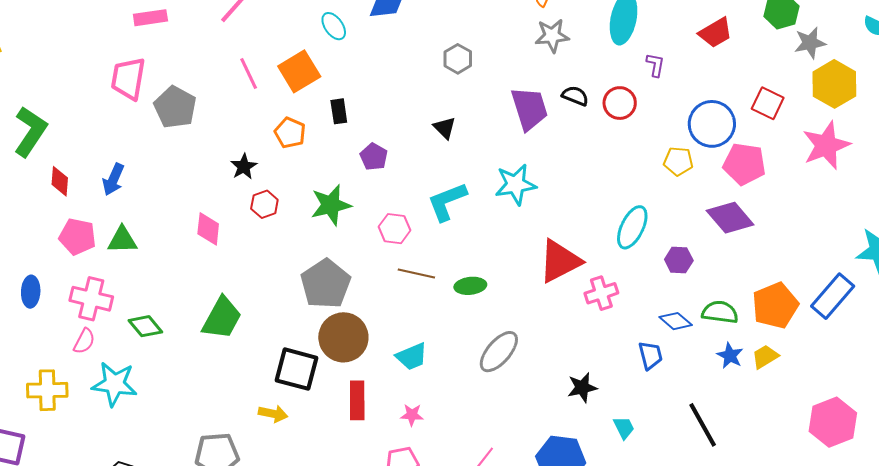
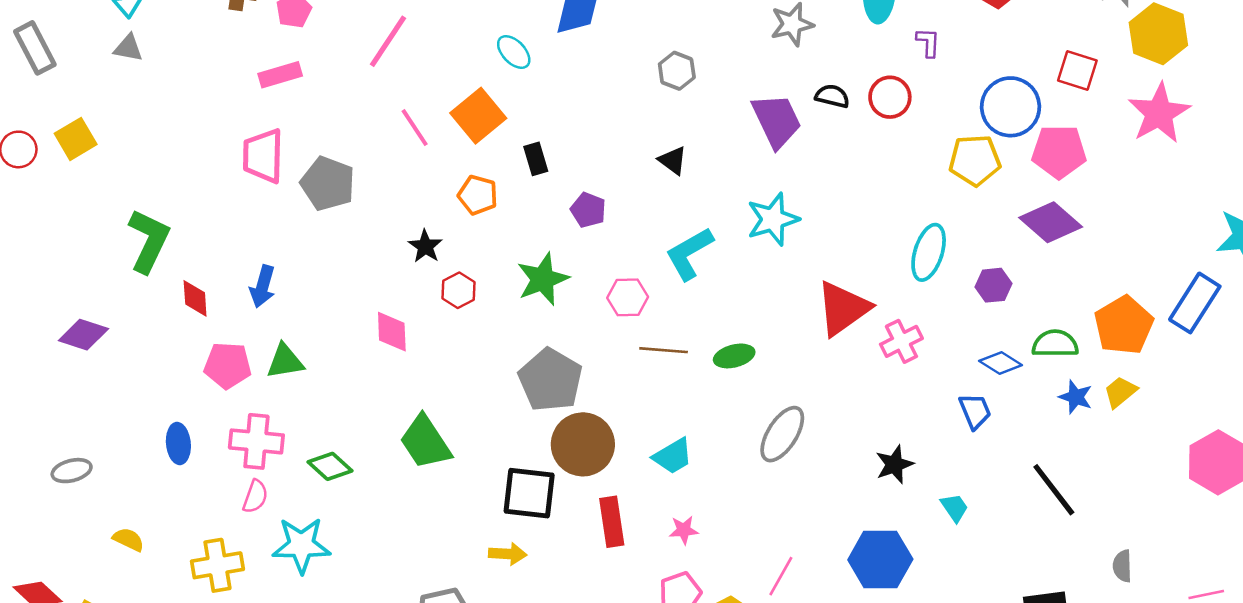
yellow pentagon: (678, 161) -> (975, 160), size x1.4
green trapezoid: (222, 318) -> (425, 442), turned 126

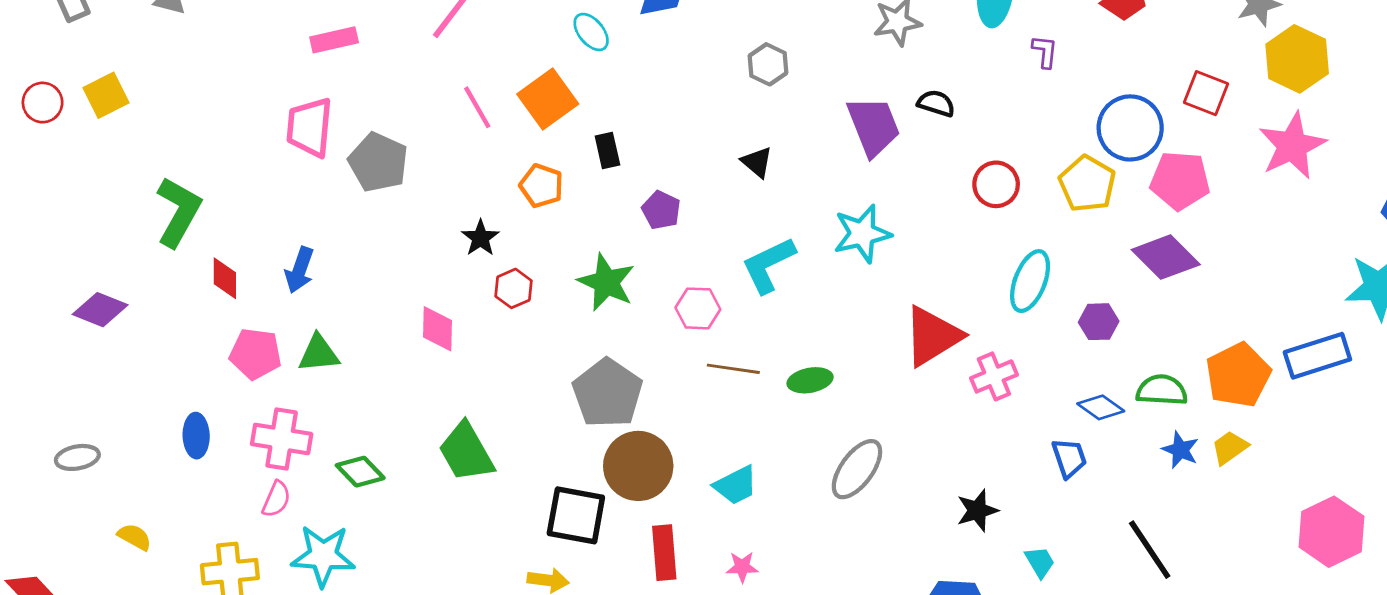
red circle: (890, 97) -> (996, 184), moved
yellow pentagon: (975, 160) -> (1087, 184), turned 30
green star: (543, 279) -> (606, 282), turned -30
blue rectangle: (1195, 303) -> (1317, 356), turned 36

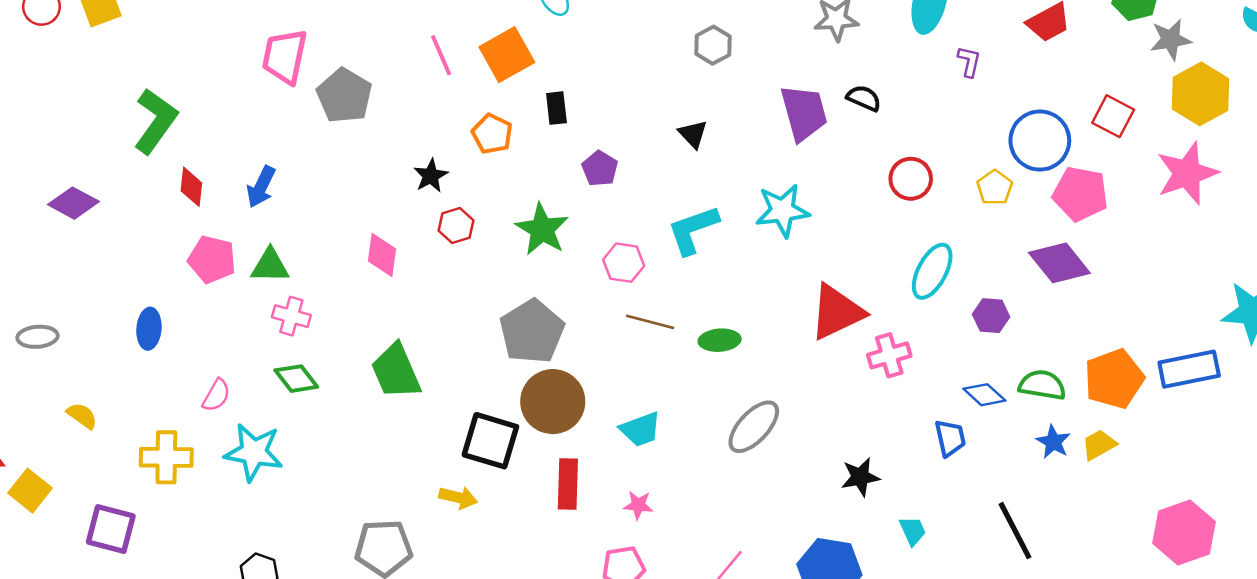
yellow pentagon: (1087, 184) -> (995, 188), size x0.7
pink cross: (282, 439) -> (291, 316), moved, size x0.7

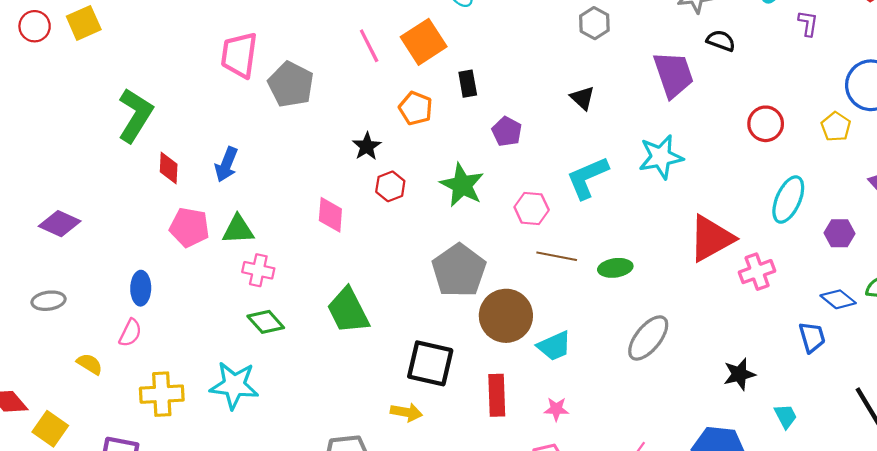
black semicircle: (864, 98) -> (721, 41), moved
purple diamond: (73, 203) -> (60, 224), moved
pink semicircle: (216, 395) -> (130, 333), moved
brown circle: (553, 402) -> (506, 316), moved

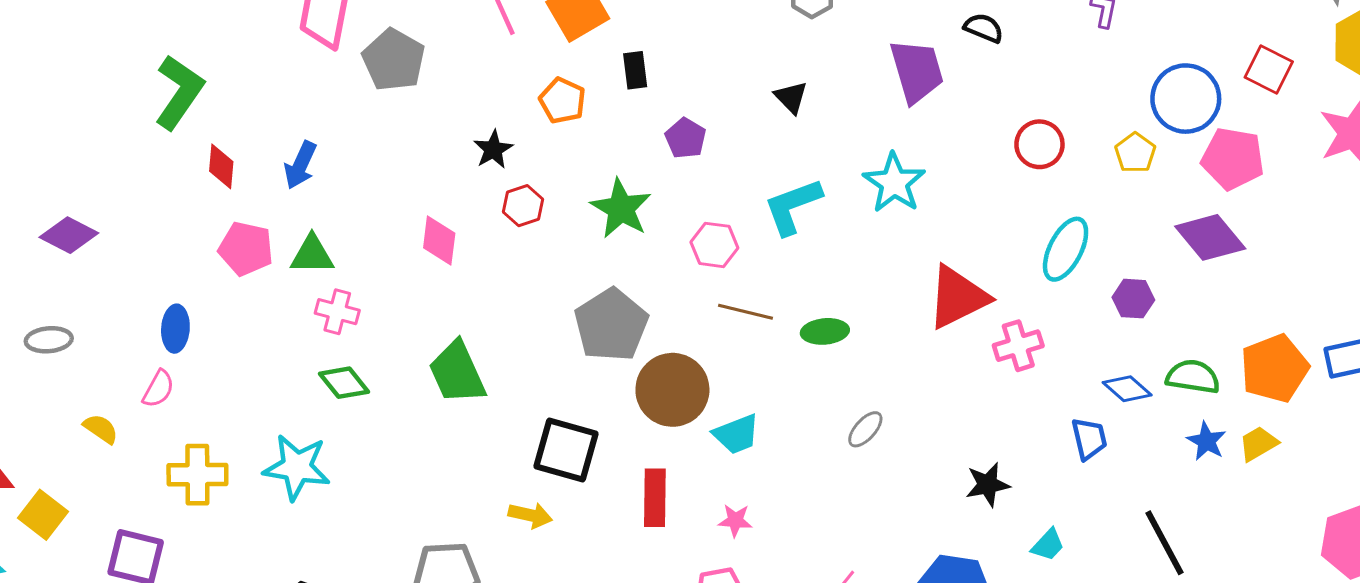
cyan star: (661, 157) -> (894, 183), turned -30
gray ellipse: (648, 338) -> (865, 429), size x0.6
cyan trapezoid: (786, 416) -> (1048, 545), turned 68

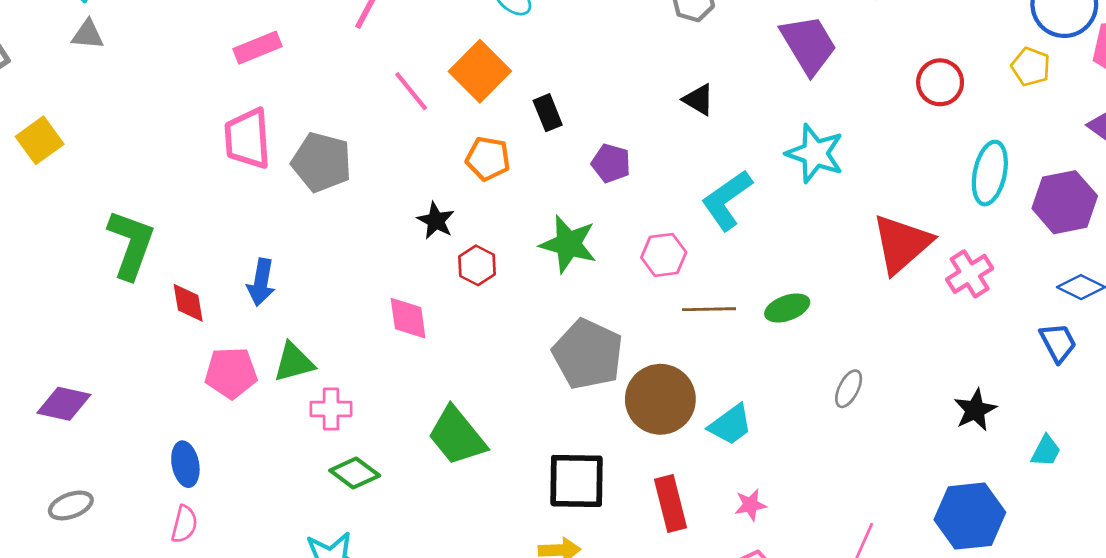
purple hexagon: (1133, 299) -> (1065, 202), size x1.6

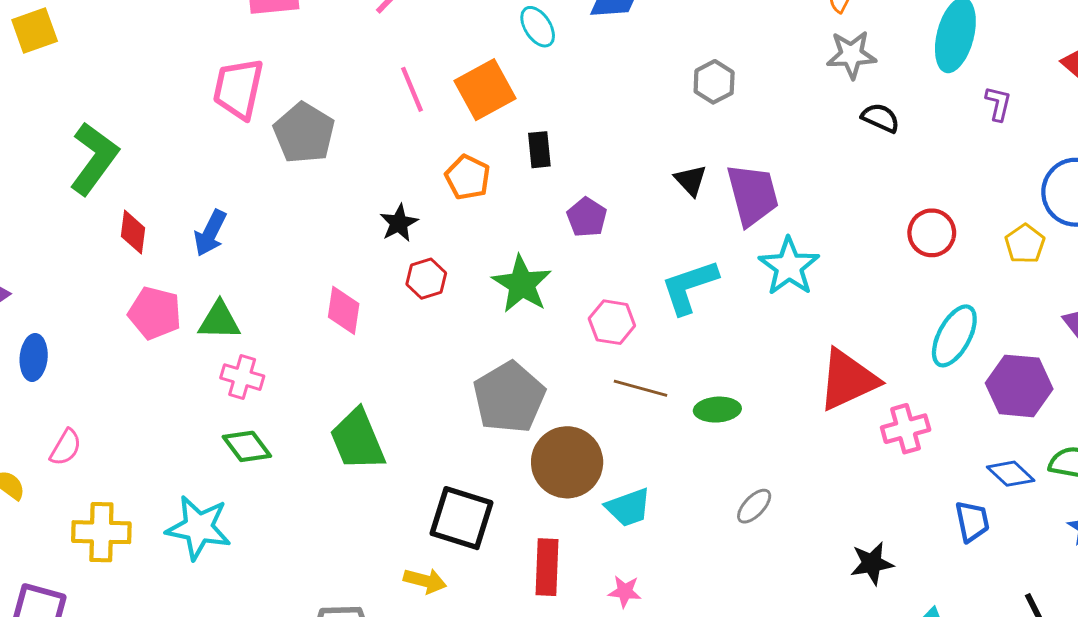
purple trapezoid: (809, 45) -> (753, 195), moved
blue ellipse: (185, 464) -> (34, 357), moved

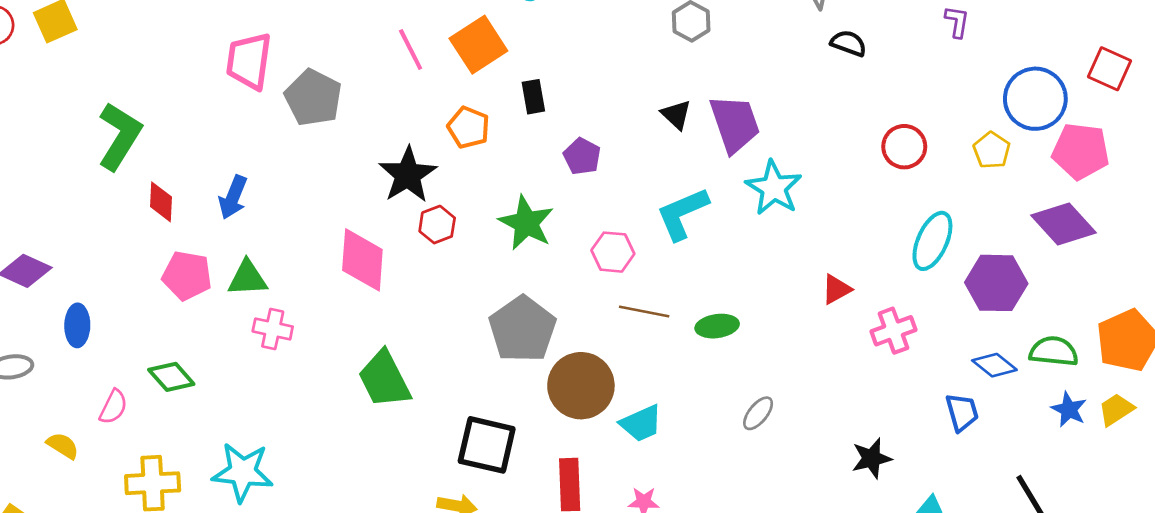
black star: (399, 223) -> (408, 175), size x1.6
pink diamond: (344, 310) -> (362, 260), size x1.4
red triangle: (848, 380) -> (836, 289), size x0.5
green diamond: (247, 446) -> (171, 377), moved

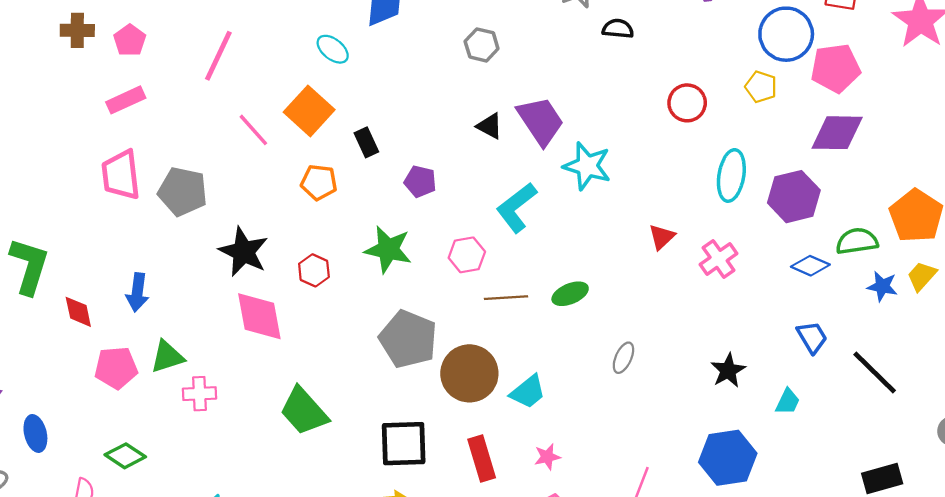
black star: (408, 175) -> (244, 252), moved
purple diamond: (1064, 224) -> (837, 133), turned -32
blue trapezoid: (962, 412) -> (812, 337), moved

